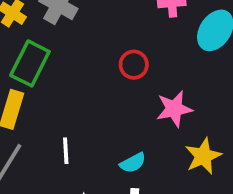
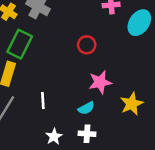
pink star: (174, 109) -> (100, 82), moved

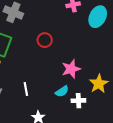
red circle: (87, 45) -> (45, 40), moved
white cross: (87, 134) -> (78, 101), moved

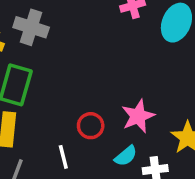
red circle: (45, 40) -> (91, 126), moved

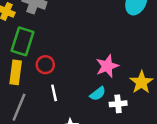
red circle: (91, 126) -> (45, 65), moved

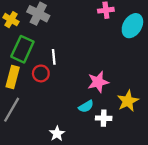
white line: (54, 93) -> (54, 57), moved

